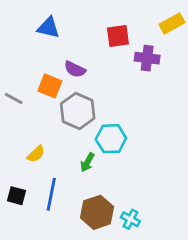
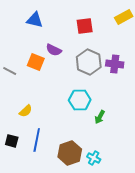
purple cross: (147, 58) -> (115, 64), moved
gray hexagon: (78, 111) -> (89, 62), moved
green arrow: (87, 162) -> (100, 117), moved

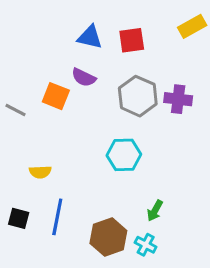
blue triangle: (35, 20) -> (90, 37), moved
yellow semicircle: (26, 111) -> (40, 172), turned 40
green arrow: (100, 117) -> (155, 211), moved

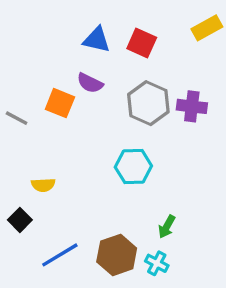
red square: (132, 40) -> (142, 43), turned 32
blue line: (57, 217) -> (60, 255), moved, turned 48
black square: (19, 218) -> (20, 220), moved, turned 30

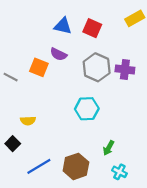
cyan cross: (157, 263) -> (119, 172), moved

